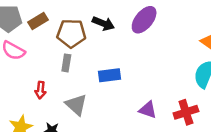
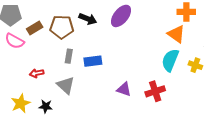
brown rectangle: (38, 21) -> (35, 28), moved
gray rectangle: (66, 63) -> (69, 56), moved
red arrow: (40, 90) -> (37, 73), turned 72

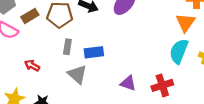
orange triangle: (176, 34) -> (185, 23), turned 30
red arrow: (37, 73) -> (32, 66), turned 40
gray triangle: (66, 85) -> (77, 74), moved

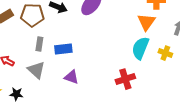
gray triangle: (77, 74) -> (36, 70), moved
purple triangle: (128, 83) -> (71, 77), moved

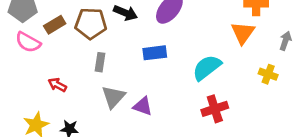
cyan semicircle: (140, 48) -> (207, 68), moved, turned 30
blue rectangle: (63, 49) -> (155, 53), moved
gray triangle: (36, 70) -> (113, 97), moved, turned 30

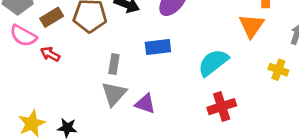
gray rectangle: (100, 62) -> (114, 64), moved
red arrow: (57, 85) -> (50, 54), moved

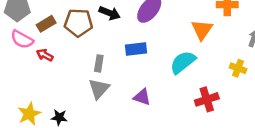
orange triangle: (251, 26) -> (202, 30), moved
purple triangle: (145, 104) -> (142, 97), moved
red cross: (222, 107) -> (207, 99), moved

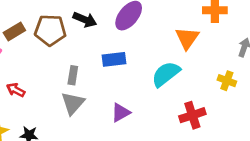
red arrow: (45, 55) -> (16, 90), moved
purple triangle: (142, 97) -> (121, 113), turned -48

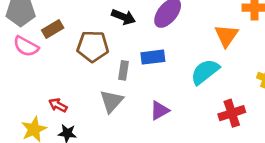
brown pentagon: (50, 30) -> (93, 46), moved
gray rectangle: (73, 75) -> (123, 70), moved
red arrow: (16, 90) -> (58, 105), moved

